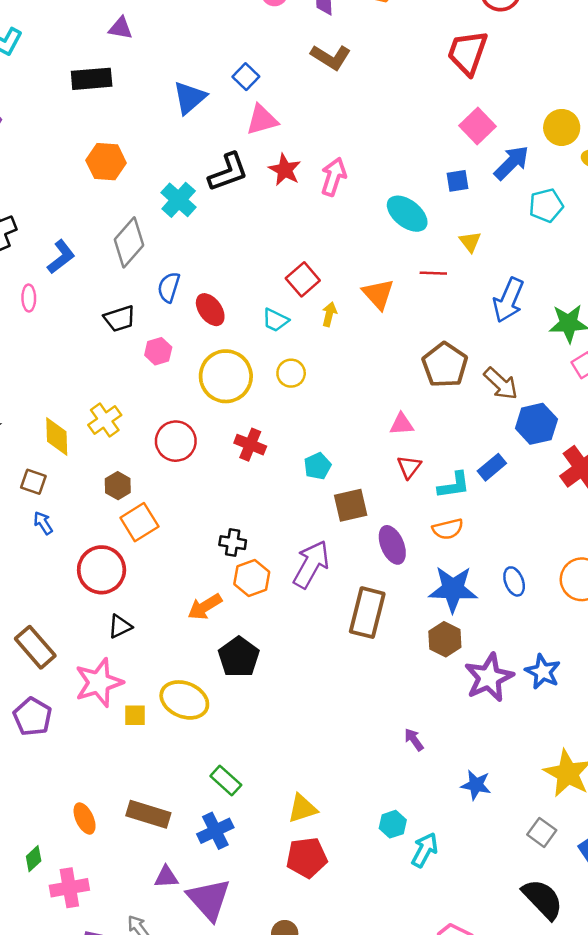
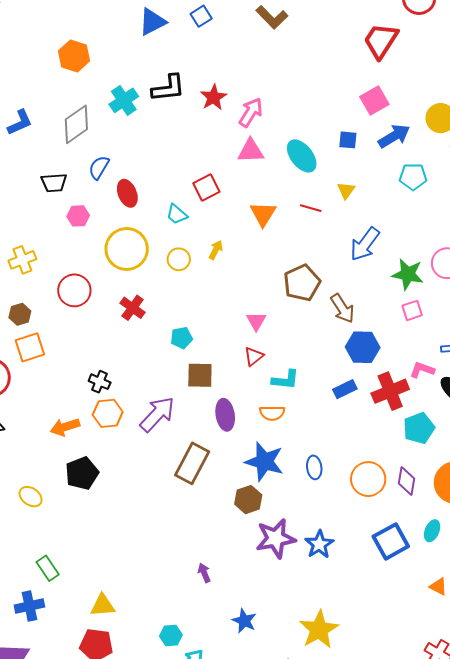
pink triangle: (262, 120) -> (251, 151), moved
yellow arrow: (329, 314) -> (216, 250), moved
pink triangle: (402, 424) -> (256, 321), turned 50
blue rectangle: (492, 467) -> (345, 389), moved
yellow ellipse: (184, 700) -> (31, 497), size x0.6

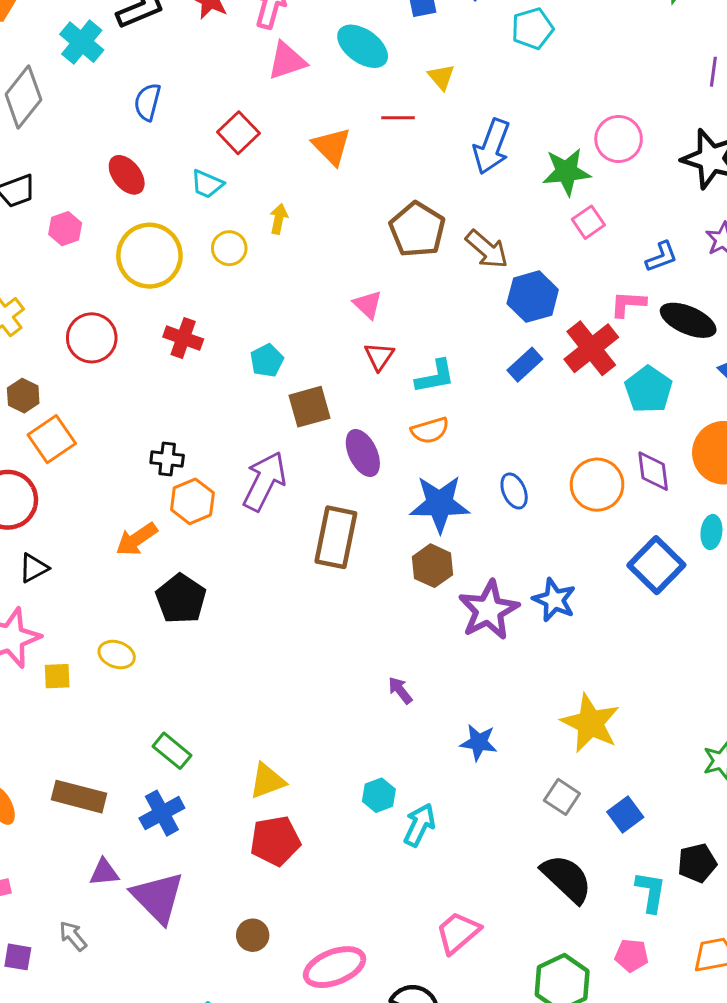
blue semicircle: (99, 167) -> (148, 102), moved

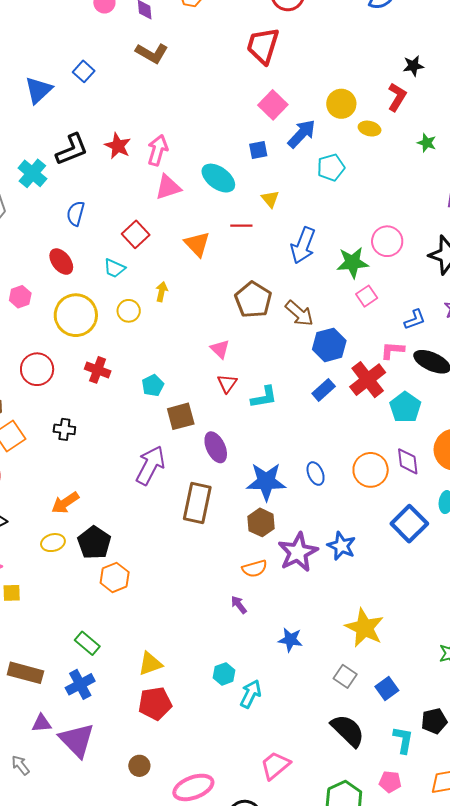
orange semicircle: (430, 430) -> (255, 569), moved
black cross: (167, 459) -> (64, 429), moved
orange hexagon: (192, 501) -> (115, 577), moved
yellow ellipse: (117, 655) -> (53, 543), moved, turned -35

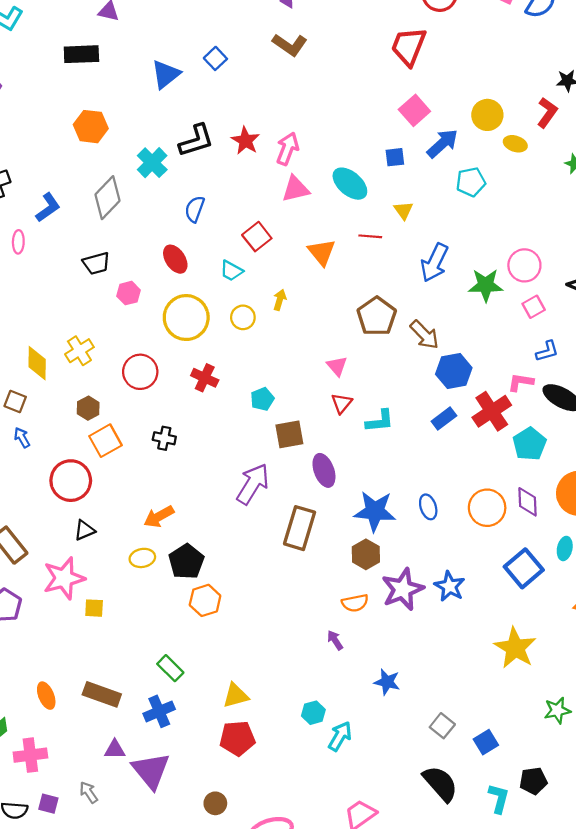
pink square: (367, 296) -> (534, 307), moved
yellow star: (364, 628) -> (515, 648), moved

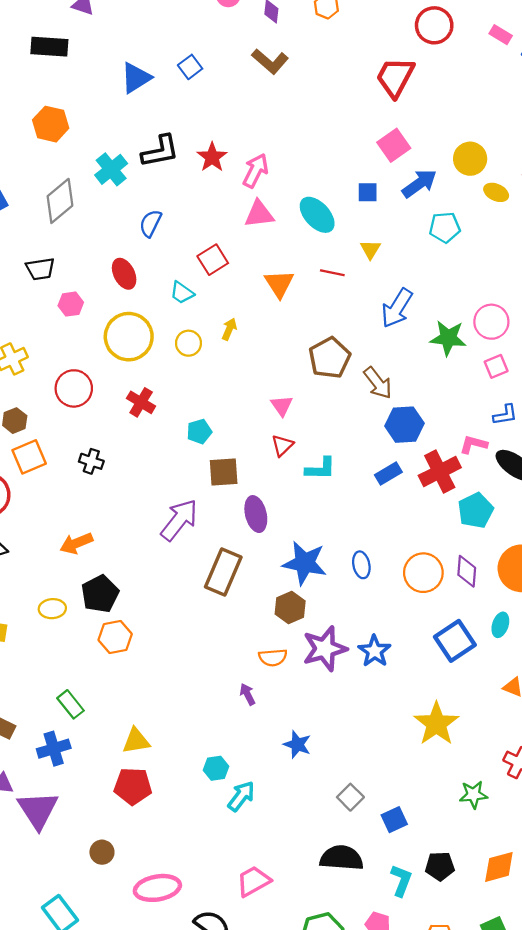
yellow ellipse: (142, 558) -> (52, 609), moved
black semicircle: (440, 784) -> (342, 858), turned -51

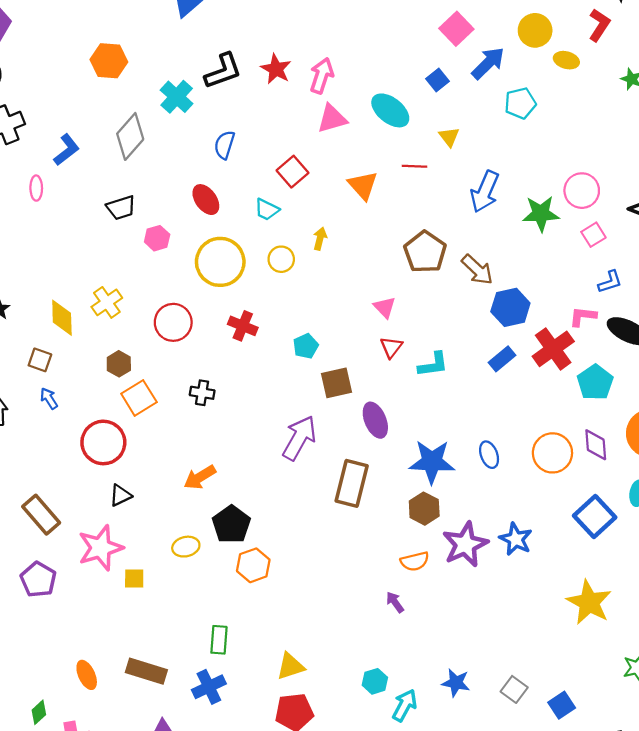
blue square: (368, 192) -> (437, 80), turned -30
green rectangle: (70, 704) -> (219, 640), turned 52
blue star: (297, 744) -> (456, 683), moved

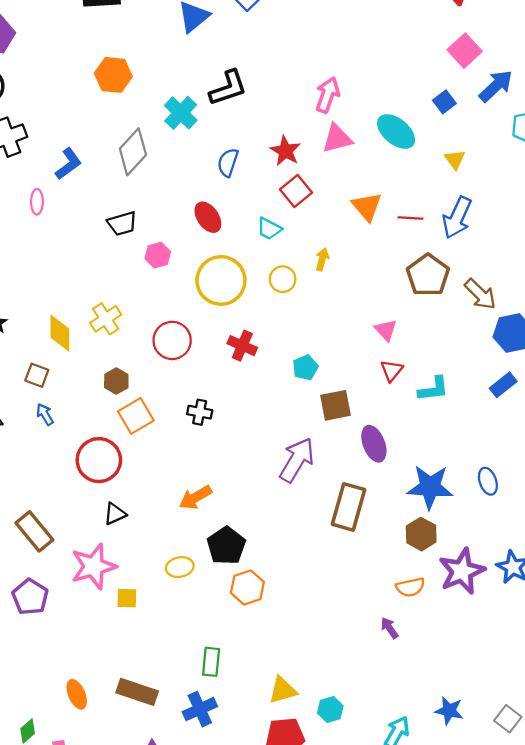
red star: (276, 69) -> (285, 151), moved
red line: (415, 166) -> (411, 218), moved
blue arrow: (485, 192) -> (457, 218), moved
cyan hexagon: (375, 681) -> (330, 709), moved

